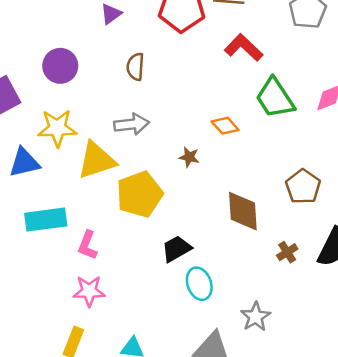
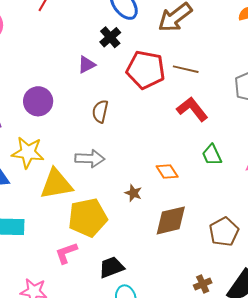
green trapezoid: (275, 98) -> (212, 155), size x0.6
brown diamond: (243, 211) -> (171, 220), moved, turned 72
pink L-shape: (88, 245) -> (66, 253), moved, turned 40

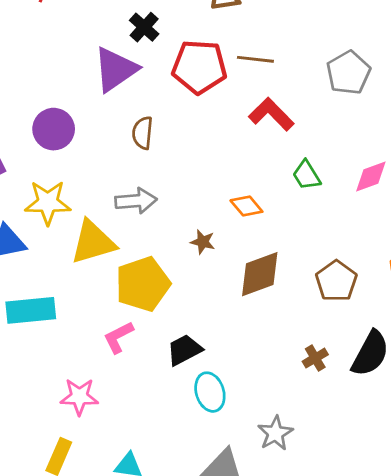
purple triangle: (87, 65) -> (116, 69), size x1.8

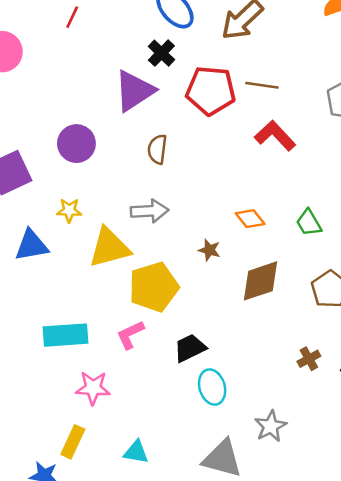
green trapezoid: (307, 175) -> (309, 223), moved
yellow star: (48, 203) -> (69, 210), size x0.6
cyan rectangle: (31, 310) -> (65, 335), moved

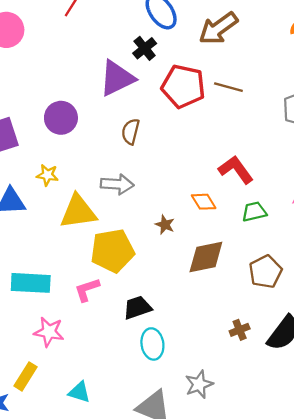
red L-shape: (275, 136) -> (236, 170), moved
green trapezoid: (309, 223) -> (254, 212), turned 100

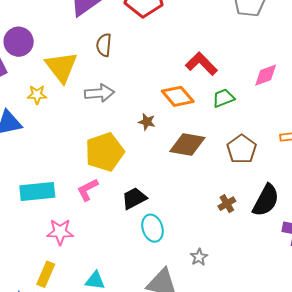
purple circle: (61, 118) -> (19, 42), moved
orange diamond: (204, 202) -> (178, 96), size x1.4
yellow triangle: (78, 212) -> (61, 67), moved, turned -51
brown diamond: (206, 257) -> (187, 144), turned 30
gray star: (199, 384) -> (199, 257), size x0.7

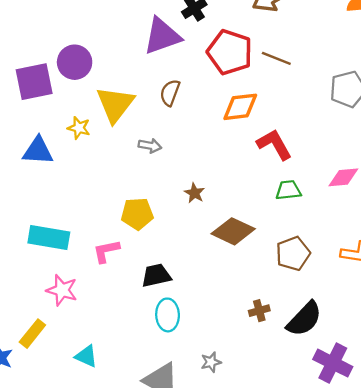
gray arrow: (99, 93) -> (150, 146), size x0.7
orange diamond: (178, 96) -> (240, 107), moved, turned -72
yellow pentagon: (105, 152) -> (137, 214), size x0.7

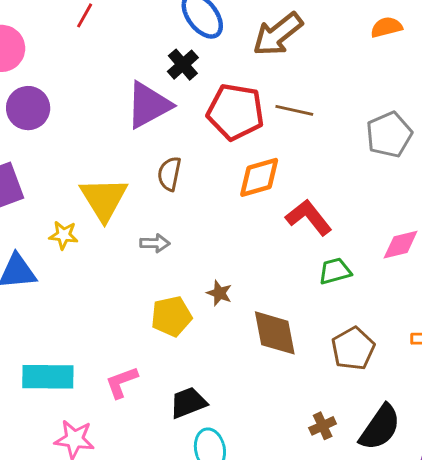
purple circle: (75, 62) -> (28, 108), moved
yellow pentagon: (137, 214) -> (171, 316), moved
brown diamond: (233, 231) -> (275, 333), turned 63

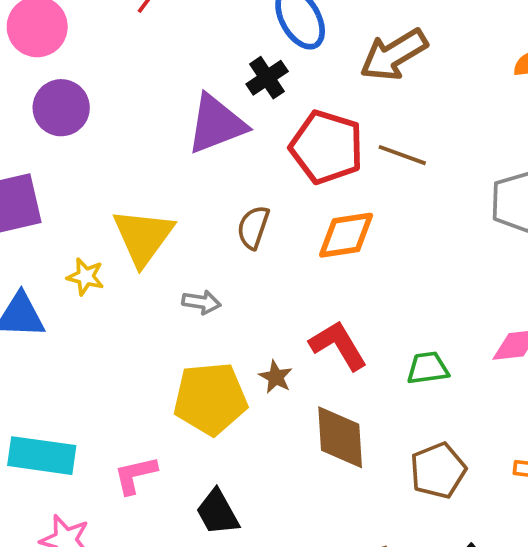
brown semicircle: (169, 174) -> (253, 227), moved
red L-shape: (309, 217) -> (338, 345), moved
yellow pentagon: (171, 316) -> (210, 399), size x1.4
black trapezoid: (188, 403) -> (218, 512), turned -105

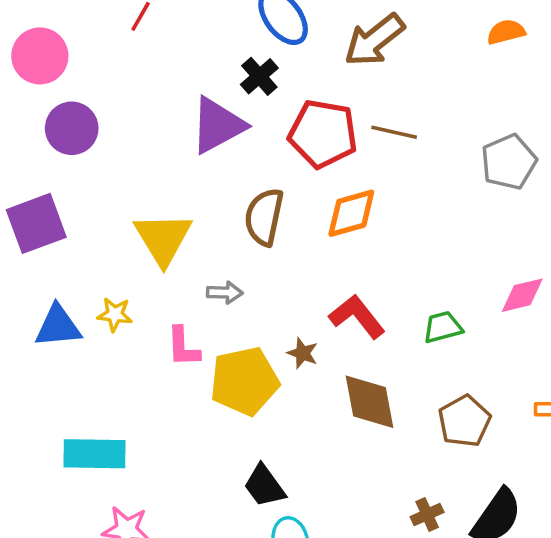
brown semicircle: (253, 227) -> (264, 217), size x1.4
yellow star: (85, 277) -> (115, 314), moved
pink L-shape: (135, 475) -> (183, 347), moved, turned -72

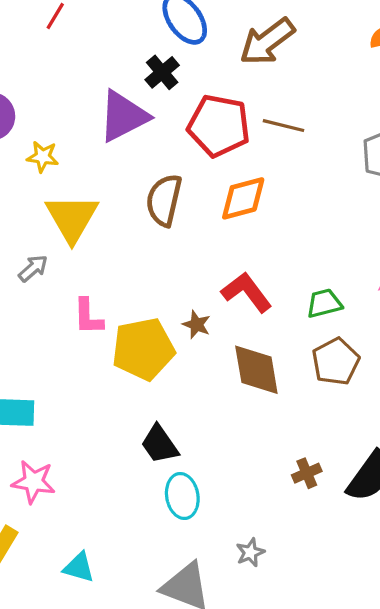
gray arrow: (225, 293) -> (33, 268), moved, turned -44
yellow star: (115, 314) -> (43, 157), moved
brown pentagon: (464, 421) -> (336, 362), moved

